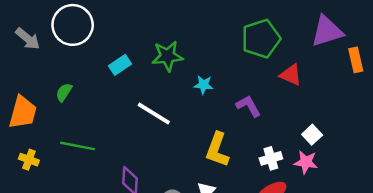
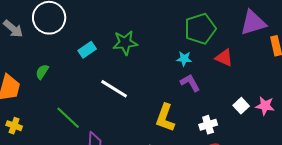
cyan star: (204, 85) -> (184, 59), moved
green line: (78, 146) -> (68, 118), moved, turned 32
pink star: (306, 162) -> (265, 106), moved

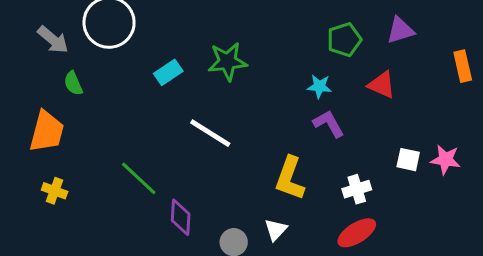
purple triangle: (253, 23) -> (400, 30), moved, size x0.7
green pentagon: (200, 29) -> (344, 40), size x0.7
green semicircle: (42, 72) -> (73, 83), moved, turned -56
white square: (241, 106) -> (408, 160), turned -35

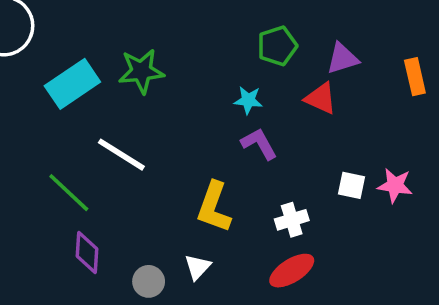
purple triangle: (400, 30) -> (342, 59), moved
cyan rectangle: (168, 72) -> (72, 84), size x1.6
green line: (139, 178) -> (69, 193), moved

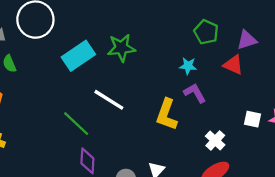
green pentagon: (277, 46) -> (206, 32), turned -30
yellow L-shape: (214, 207) -> (167, 115), moved
white cross: (292, 220) -> (215, 141), turned -30

